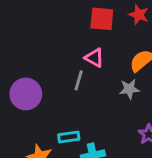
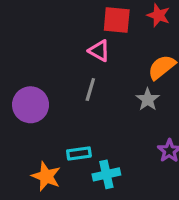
pink triangle: (94, 58) -> (99, 51), moved
gray star: (129, 89) -> (148, 99), turned -30

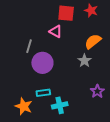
gray line: (90, 90) -> (29, 46), moved
purple circle: (31, 105) -> (42, 63), moved

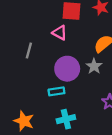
purple circle: (42, 63) -> (67, 69), moved
cyan rectangle: (43, 93) -> (56, 91), moved

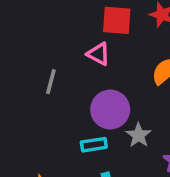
gray star: (94, 66) -> (139, 135), moved

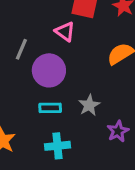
purple circle: (110, 109) -> (49, 70), moved

